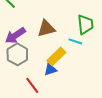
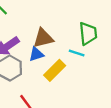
blue triangle: (50, 69) -> (36, 54), moved

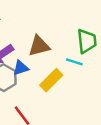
blue triangle: (36, 54) -> (21, 68), moved

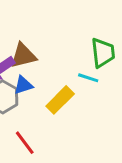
brown triangle: (39, 46) -> (23, 56), moved

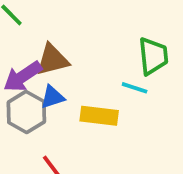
yellow rectangle: (60, 100) -> (99, 116), turned 52

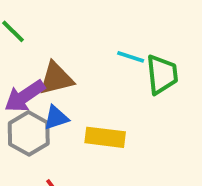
cyan line: (135, 88) -> (131, 57), moved

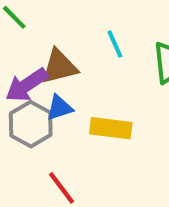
cyan line: (131, 57) -> (115, 44), moved, turned 48

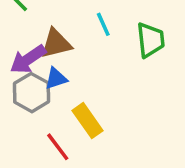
yellow rectangle: (111, 128) -> (88, 121), moved, turned 48

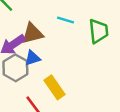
cyan line: (103, 24) -> (66, 20), turned -49

